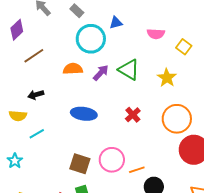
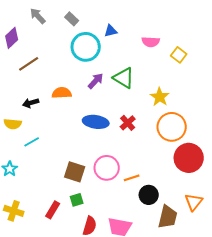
orange semicircle: (73, 69) -> (62, 93), moved
yellow star: (167, 78) -> (160, 97), moved
blue ellipse: (84, 114) -> (96, 122), moved

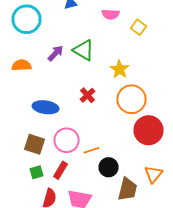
cyan circle: (86, 47) -> (26, 19), moved
blue ellipse: (96, 122) -> (46, 107), moved
red rectangle: (53, 210) -> (60, 170), moved

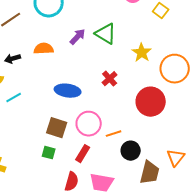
orange circle: (132, 99) -> (175, 69), moved
red circle: (148, 130) -> (151, 102), moved
green square: (36, 172) -> (49, 153), moved, turned 32

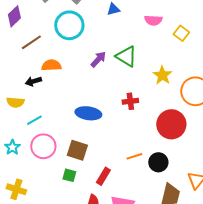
orange semicircle: (44, 49) -> (51, 65), moved
red cross: (110, 79) -> (130, 101), turned 35
pink circle: (89, 124) -> (43, 146), moved
black circle: (131, 151) -> (158, 162), moved

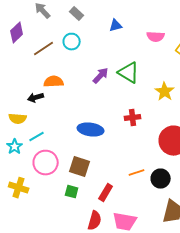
cyan circle: (69, 25) -> (72, 42), size x0.6
brown line: (31, 42) -> (44, 49), moved
cyan star: (12, 147) -> (15, 147), moved
yellow cross: (16, 189) -> (19, 188), moved

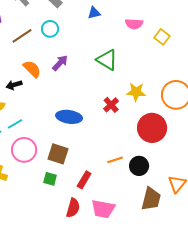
purple arrow: (101, 76) -> (60, 63), moved
orange semicircle: (54, 82) -> (32, 69), turned 48
yellow star: (165, 92) -> (136, 92), moved, turned -30
red cross: (133, 118) -> (111, 105), turned -35

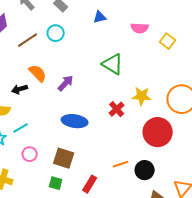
purple arrow: (60, 63) -> (66, 83), moved
pink circle: (24, 150) -> (30, 154), size x0.6

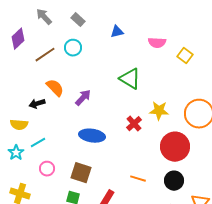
orange line: (121, 164) -> (138, 179), turned 35
black circle: (145, 170) -> (174, 181), moved

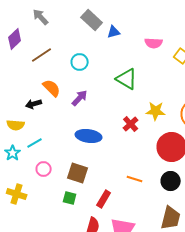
gray rectangle: (78, 20) -> (92, 20), moved, size x1.5
cyan circle: (73, 48) -> (80, 62), moved

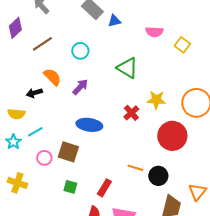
brown square: (78, 173) -> (68, 152), moved
black circle: (171, 181) -> (158, 176), moved

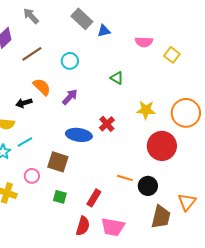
green triangle: (127, 68) -> (117, 78), size x0.6
red cross: (131, 113) -> (107, 124), moved
pink circle: (44, 158) -> (32, 176), moved

